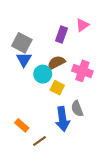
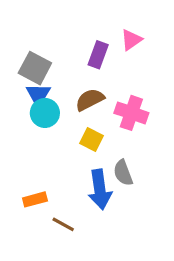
cyan circle: (43, 74) -> (45, 113), moved
orange rectangle: (22, 125) -> (35, 199), turned -56
brown line: (40, 141) -> (63, 224), turned 64

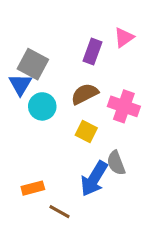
blue triangle: (38, 95) -> (20, 84), moved
blue arrow: (100, 189) -> (94, 179), turned 39

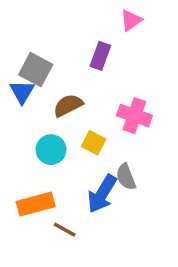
pink triangle: (124, 37) -> (131, 20), moved
brown semicircle: (85, 94) -> (68, 105), moved
cyan circle: (42, 106) -> (51, 150), moved
orange rectangle: (33, 188) -> (36, 204), size x1.5

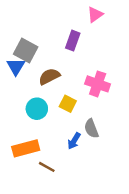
blue arrow: (102, 194) -> (74, 141), size x0.6

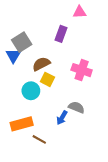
pink triangle: (95, 15) -> (80, 12), turned 32
gray square: (26, 50) -> (22, 42), turned 30
yellow square: (68, 104) -> (47, 79), moved
gray semicircle: (91, 129) -> (76, 107), turned 133

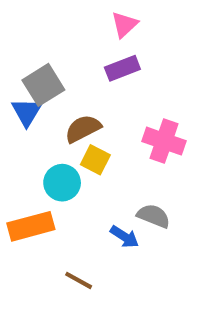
pink triangle: (80, 12) -> (124, 25), moved, turned -40
purple rectangle: (61, 34) -> (122, 68), turned 49
blue arrow: (62, 118) -> (124, 237), turned -88
orange rectangle: (22, 124) -> (31, 226), moved

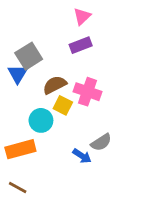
pink cross: (164, 141) -> (87, 92), moved
gray semicircle: (154, 216) -> (101, 142), turned 125
brown line: (79, 280) -> (18, 187), moved

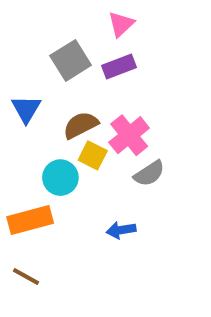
gray square: (29, 56) -> (71, 60), moved
pink cross: (87, 92) -> (129, 135), turned 32
gray semicircle: (101, 142) -> (149, 174), moved
blue arrow: (82, 156) -> (121, 230), turned 138

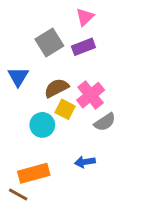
orange rectangle: (30, 220) -> (34, 173), moved

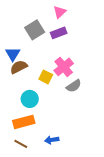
brown semicircle: (56, 88) -> (19, 67), moved
cyan circle: (42, 125) -> (30, 99), moved
blue arrow: (85, 162) -> (52, 140), moved
brown line: (18, 195) -> (21, 144), moved

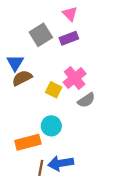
pink triangle: (60, 12) -> (70, 14), turned -32
cyan circle: (30, 99) -> (51, 126), moved
blue arrow: (52, 140) -> (61, 163), size x1.5
brown line: (21, 144) -> (41, 168), moved, turned 72

